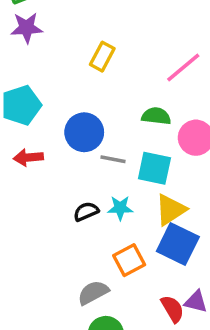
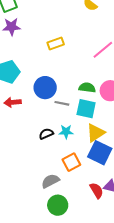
yellow rectangle: (102, 57) -> (56, 43), turned 42
green semicircle: (156, 116) -> (87, 88), moved

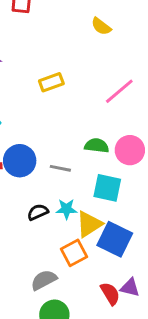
blue circle: (45, 88) -> (20, 161), moved
cyan square: (86, 109) -> (107, 188), moved
yellow triangle: (96, 133) -> (89, 224), moved

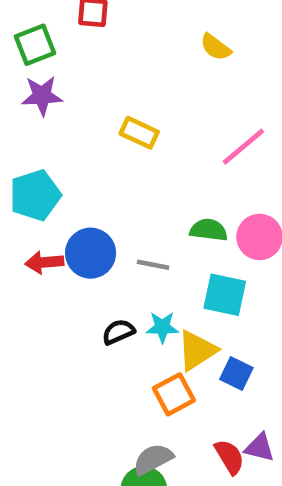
yellow rectangle: (51, 82) -> (139, 133), turned 45
blue square: (115, 239) -> (236, 373), size x0.6
gray semicircle: (44, 280) -> (153, 459), moved

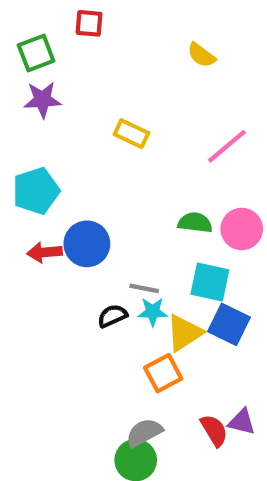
gray line: (153, 265) -> (144, 288), moved
blue square: (236, 373) -> (229, 324), moved, size x1.4

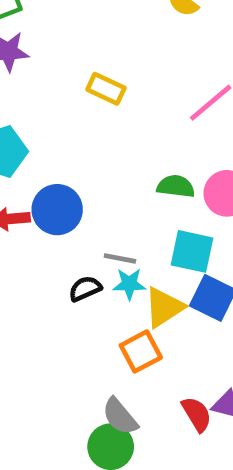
gray semicircle: (144, 433) -> (120, 416), turned -102

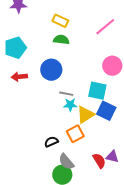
green semicircle: (176, 186) -> (61, 40), moved
blue circle: (57, 210) -> (51, 70), moved
black semicircle: (85, 289) -> (51, 142), moved

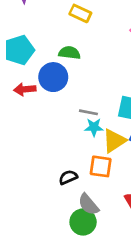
green semicircle: (61, 40) -> (69, 53), moved
blue circle: (51, 70) -> (53, 77), moved
orange square: (75, 134) -> (101, 166), turned 36

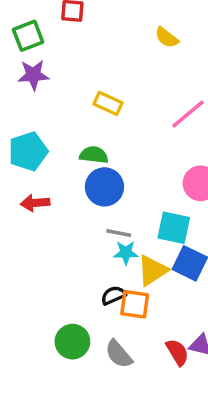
blue circle: (53, 77) -> (104, 187), moved
black semicircle: (68, 177) -> (113, 295), moved
green circle: (83, 222) -> (72, 342), moved

